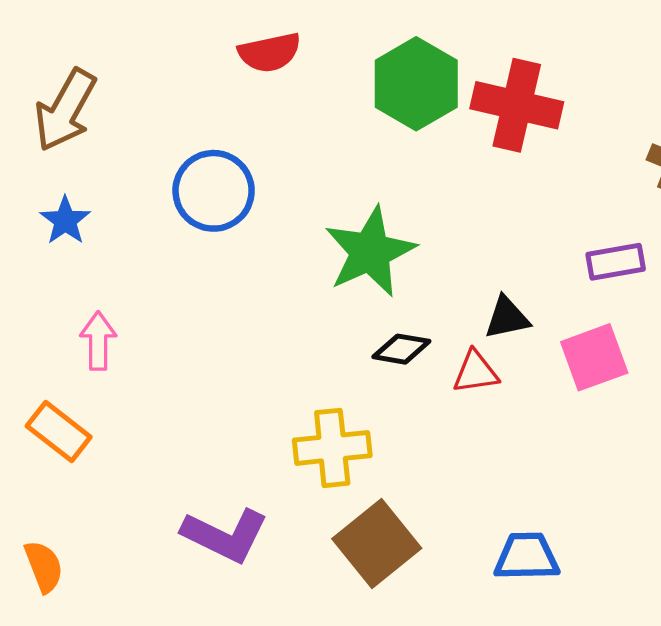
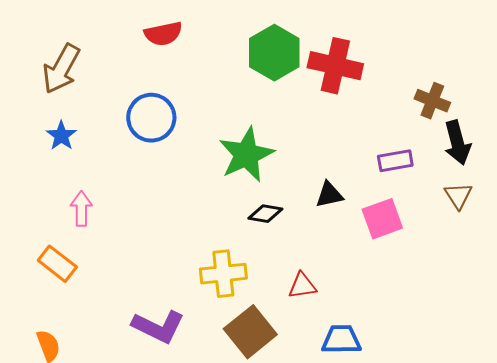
red semicircle: (270, 52) -> (163, 34), moved
red triangle: (476, 372) -> (302, 286), moved

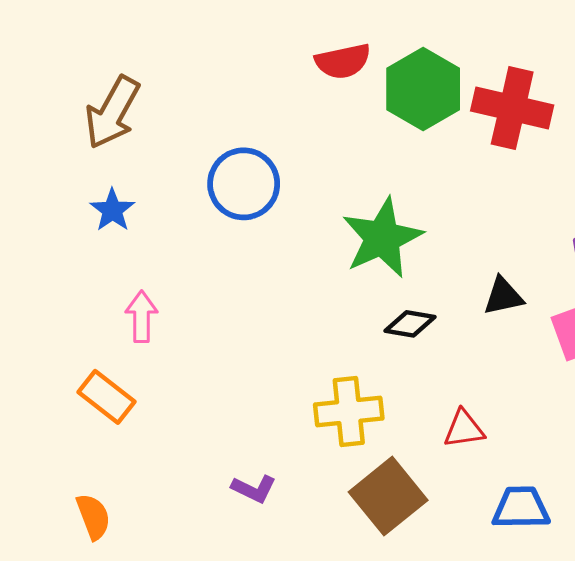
red semicircle: (163, 34) -> (343, 61), moved
purple L-shape: (158, 327) -> (254, 489), size x0.6

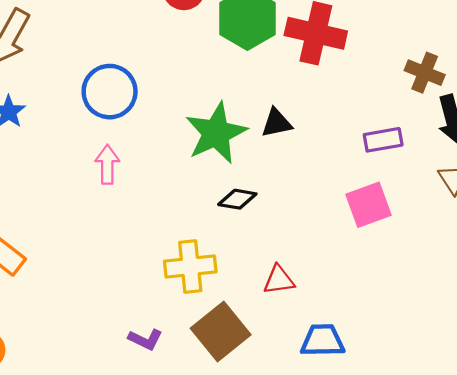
black triangle: (503, 296) -> (277, 123), moved
pink arrow: (142, 317) -> (107, 164), moved
purple L-shape: (254, 489) -> (145, 339), moved

